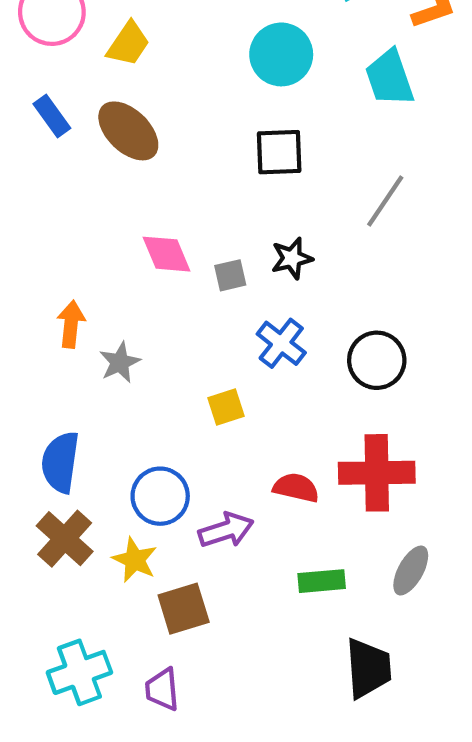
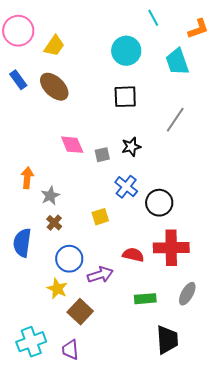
black circle: (377, 360) -> (159, 203), moved
brown cross: (65, 539) -> (54, 223), moved, size x0.6
brown square: (184, 609) -> (80, 312), turned -30

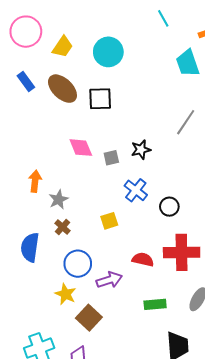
cyan circle: (126, 51) -> (108, 52), moved
black square: (125, 97) -> (100, 99), moved
black circle: (159, 203) -> (169, 207), size x0.7

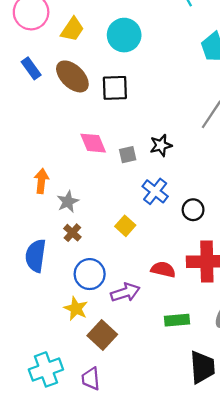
yellow square: (109, 221) -> (125, 226), turned -30

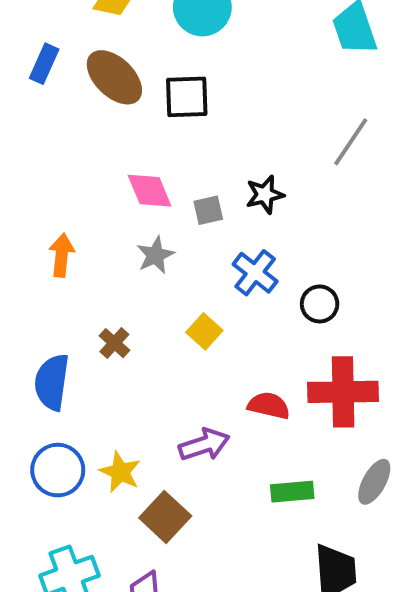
blue rectangle: (31, 68) -> (44, 64), turned 60
gray star: (68, 202) -> (155, 255), moved
blue circle: (90, 274) -> (58, 470), moved

